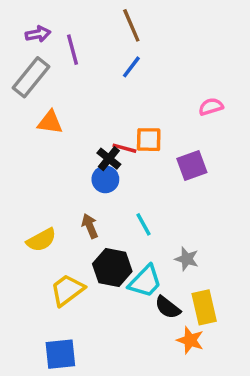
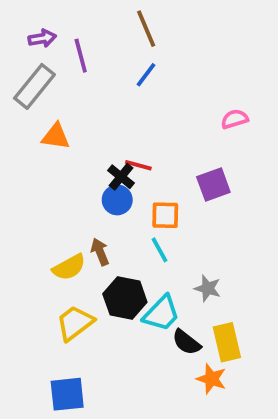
orange square: (149, 140) -> (165, 215), moved
yellow semicircle: (41, 240) -> (69, 267), moved

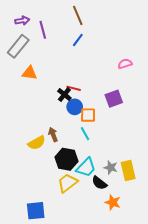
blue circle: (117, 200) -> (75, 107), moved
gray star: (208, 288) -> (111, 167), moved
yellow trapezoid: (75, 323) -> (67, 183), moved
yellow rectangle: (227, 342) -> (128, 171), moved

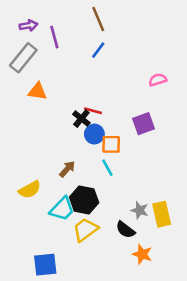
brown arrow: (53, 135) -> (67, 169), turned 64
yellow semicircle: (37, 143) -> (30, 190), moved
cyan trapezoid: (86, 167) -> (62, 209), moved

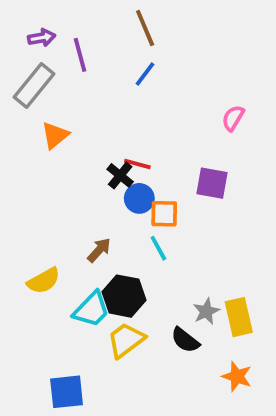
pink semicircle: (158, 80) -> (233, 118), turned -42
orange triangle: (37, 91) -> (55, 135), turned -48
purple square: (143, 124) -> (212, 183), turned 30
gray star: (140, 210) -> (206, 311), turned 30
orange star: (142, 254) -> (237, 376), moved

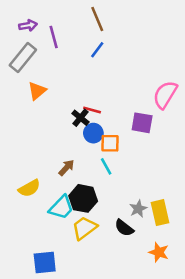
pink semicircle: (233, 118) -> (165, 95), moved, size x1.6

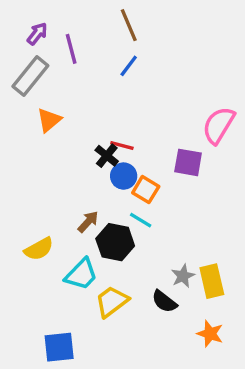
purple arrow: (28, 25) -> (37, 34), turned -42
orange square: (110, 143) -> (146, 190), turned 30
cyan line: (106, 166) -> (141, 220), turned -30
black hexagon: (83, 198) -> (115, 242), moved

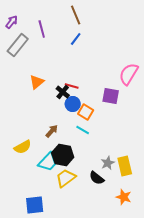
purple arrow: (37, 34) -> (12, 22), moved
orange triangle: (49, 120) -> (37, 82), moved
black hexagon: (115, 242) -> (63, 155), moved

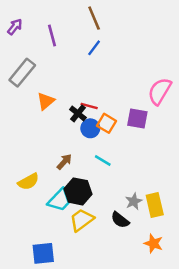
gray rectangle: (18, 45) -> (22, 73), moved
orange square: (86, 112) -> (106, 123), moved

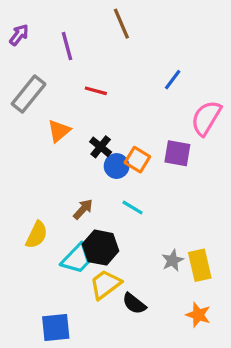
blue line: (94, 48) -> (173, 80), moved
red line: (89, 106) -> (96, 91), moved
yellow semicircle: (28, 182) -> (37, 235), turned -35
black semicircle: (120, 220) -> (134, 304), moved

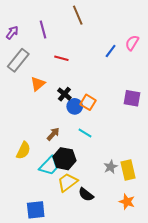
purple arrow: (19, 35) -> (12, 33), moved
pink semicircle: (206, 118) -> (132, 43), moved, size x0.7
purple square: (177, 153) -> (132, 98), moved

